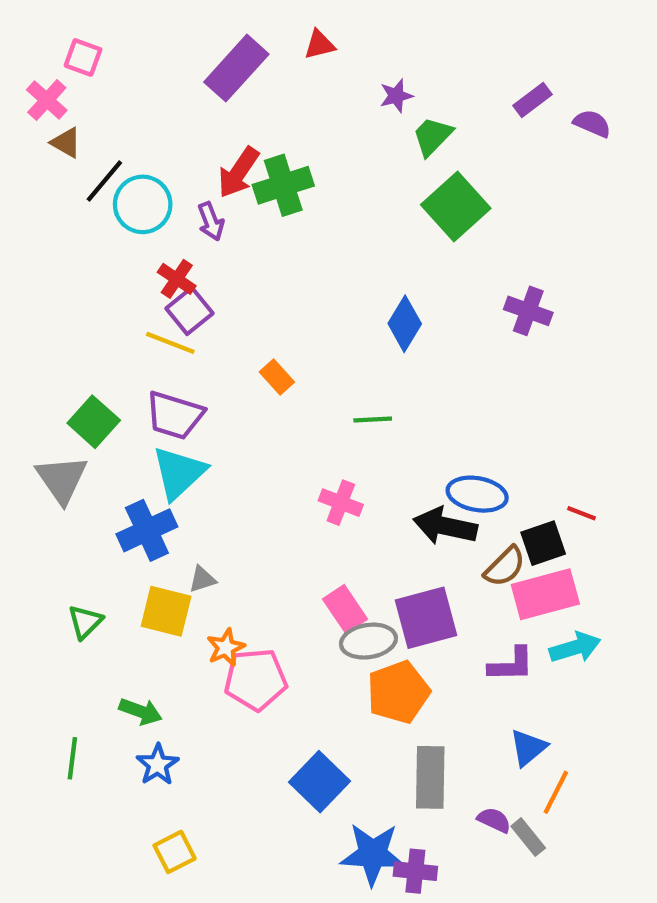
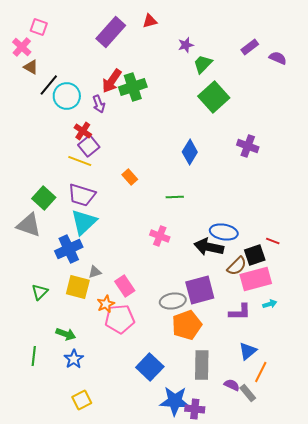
gray triangle: (62, 479) -> (29, 225), turned -36
pink rectangle: (345, 609) -> (125, 286), moved
cyan arrow: (575, 647) -> (270, 304), size x0.6

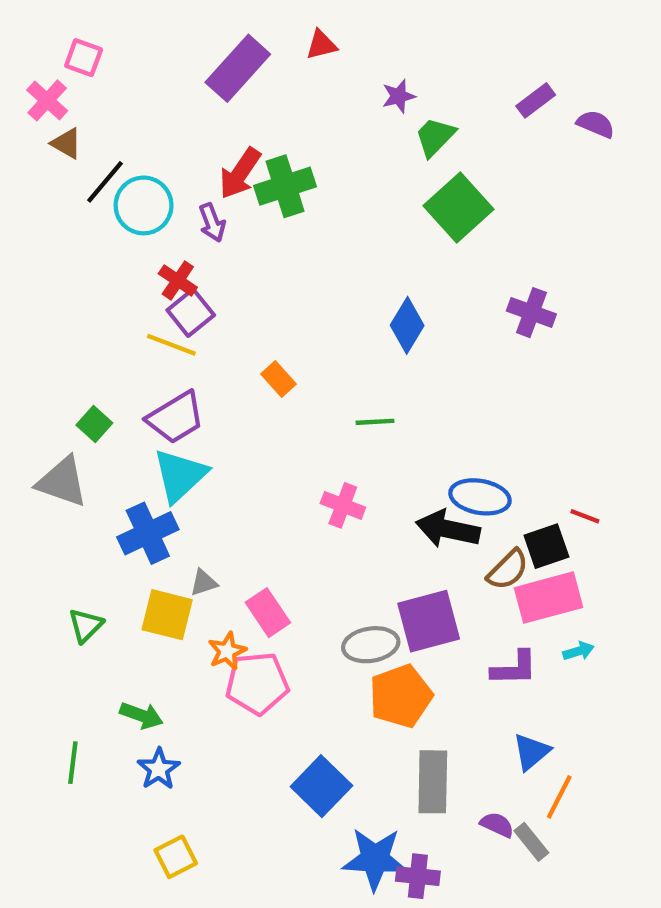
purple trapezoid: (82, 195) -> (176, 418), turned -48
green square: (44, 198) -> (94, 424), size x0.7

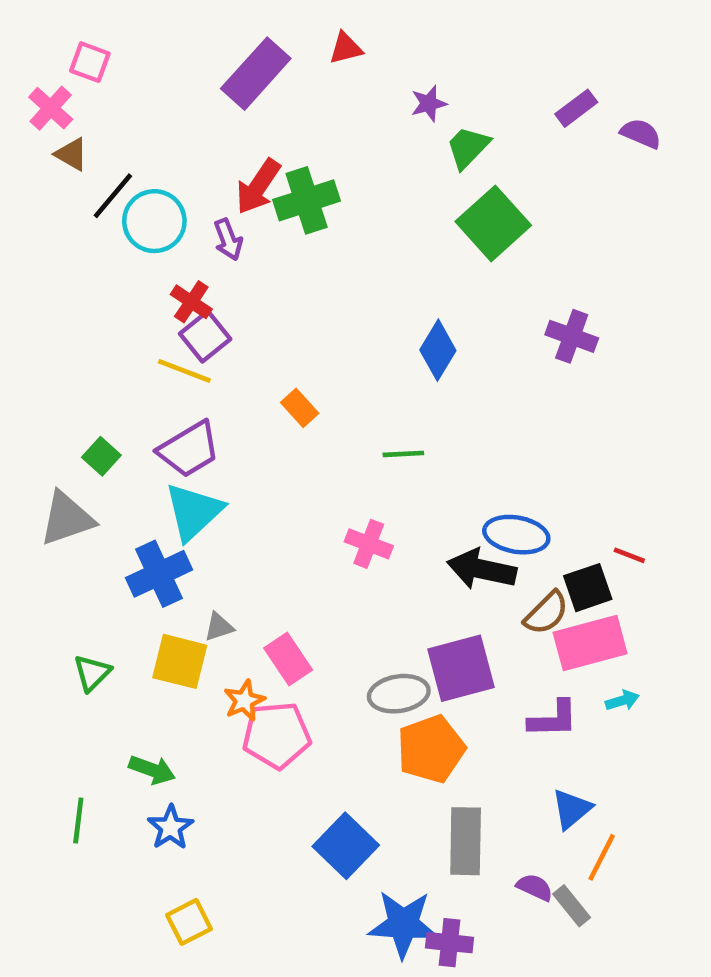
gray triangle: (62, 482) -> (67, 518), turned -38

